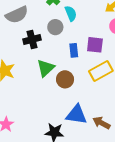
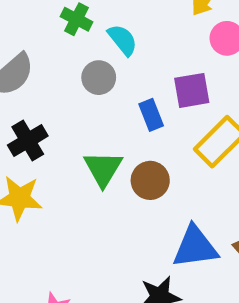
black cross: (32, 40) -> (28, 141), moved

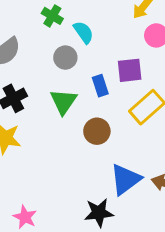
green triangle: (103, 169) -> (63, 101), moved
blue triangle: (195, 247) -> (125, 179), turned -32

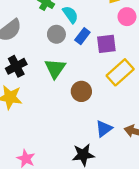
blue rectangle: (100, 86) -> (82, 36), moved, turned 56
blue triangle: (125, 179) -> (104, 129), size x0.7

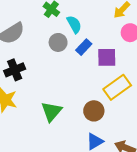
green triangle: (55, 68) -> (52, 111), moved
brown circle: (81, 91) -> (94, 111), moved

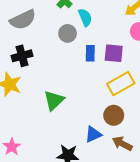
blue rectangle: (84, 47) -> (90, 53), moved, turned -49
brown circle: (94, 111) -> (114, 115), moved

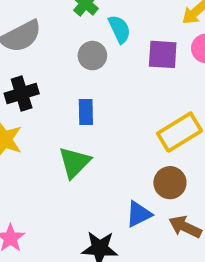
blue rectangle: (90, 53) -> (86, 112), moved
purple square: (114, 53) -> (163, 54), moved

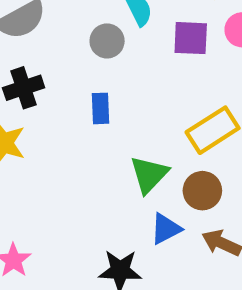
green triangle: (75, 162) -> (149, 175), moved

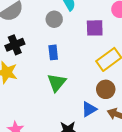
purple square: (191, 38) -> (95, 28), moved
green triangle: (149, 175) -> (57, 83), moved

